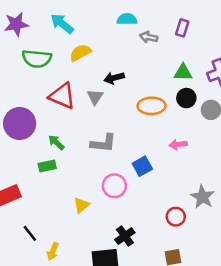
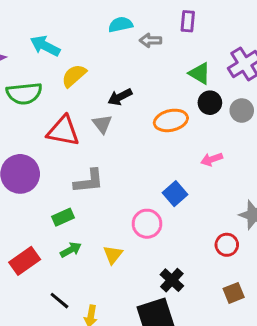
green triangle: (183, 72) -> (200, 73), turned 42
green arrow: (56, 143) -> (71, 250), moved, turned 120
gray L-shape: (103, 143) -> (89, 181), moved

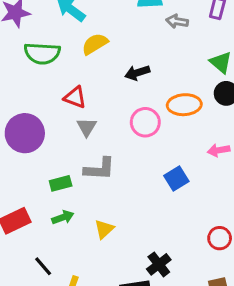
gray triangle: (102, 124) -> (87, 127), moved
red triangle: (63, 131) -> (75, 97), size x0.7
gray L-shape: (89, 181) -> (99, 169), moved
pink circle: (147, 224) -> (145, 122), moved

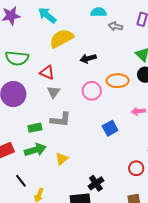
yellow semicircle: (95, 44) -> (62, 38), size x1.4
green semicircle: (42, 53) -> (17, 58), moved
green arrow: (63, 217) -> (35, 150), size x1.5

